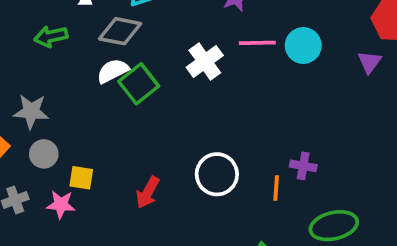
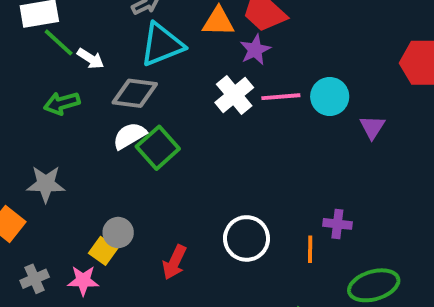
white cross: (205, 61) -> (234, 95), moved
purple triangle: (369, 62) -> (372, 127), moved
gray circle: (44, 154) -> (118, 232), moved
yellow square: (81, 178) -> (103, 251), turned 30

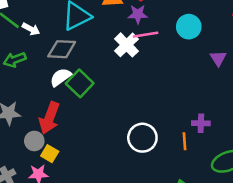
purple star: (255, 50) -> (138, 14), turned 30
cyan circle: (330, 96) -> (189, 27), moved
pink line: (281, 97) -> (146, 35), moved
gray circle: (118, 232) -> (34, 141), moved
red arrow: (174, 262) -> (49, 118), moved, size x1.4

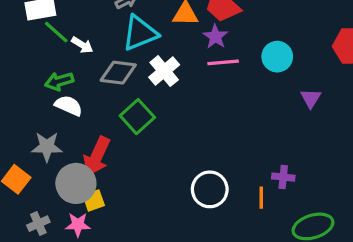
purple star: (138, 14) -> (215, 37), turned 30
white cross: (127, 45) -> (164, 71), moved
white semicircle: (61, 77) -> (69, 106), moved, turned 55
gray circle: (34, 141) -> (76, 183), size x1.6
yellow square: (50, 154) -> (94, 200), turned 36

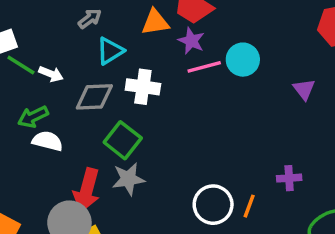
cyan triangle: (140, 33) -> (110, 51), size x0.7
cyan circle: (277, 57) -> (243, 60), moved
white cross: (164, 71) -> (143, 87), turned -32
gray star: (47, 147) -> (128, 179), moved
orange line: (261, 198) -> (249, 206), moved, turned 30

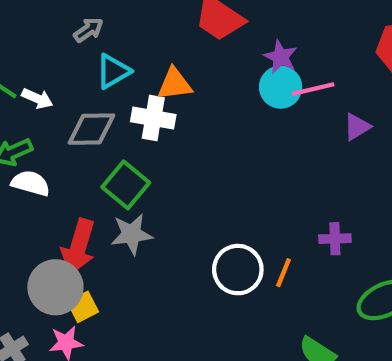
orange triangle: (155, 22) -> (175, 84), moved
purple star: (191, 41) -> (281, 57), moved
pink line: (204, 67) -> (313, 89), moved
purple triangle: (304, 89) -> (357, 127), turned 35

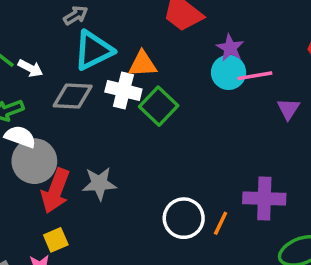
cyan triangle: (113, 71) -> (93, 50), size x1.4
purple triangle: (357, 127) -> (288, 109), turned -30
green square: (126, 185) -> (159, 106), moved
purple cross: (335, 239) -> (264, 198), size x1.6
gray circle: (55, 287) -> (34, 161), moved

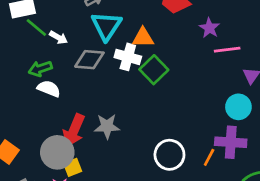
cyan triangle: (93, 50) -> (106, 26), turned -32
cyan circle: (229, 72) -> (238, 107), moved
gray circle: (34, 161) -> (57, 152), moved
orange line: (221, 223) -> (209, 157), moved

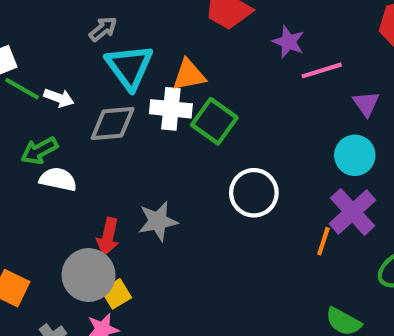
red arrow: (74, 130) -> (108, 237), size x0.7
purple cross: (231, 142) -> (353, 212), turned -36
white circle: (169, 155) -> (254, 193), moved

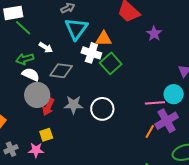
pink line: (322, 70) -> (155, 103), moved
white arrow: (59, 98) -> (46, 47), moved
gray diamond: (113, 123) -> (61, 71), moved
white circle: (254, 193) -> (102, 109), moved
gray circle: (88, 275) -> (37, 95), moved

